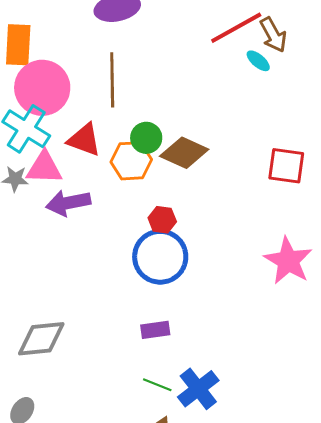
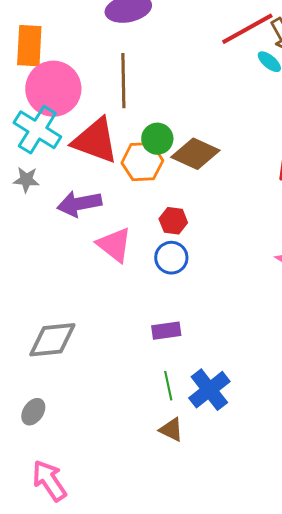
red triangle: (84, 140) -> (95, 141), size x1.4
pink triangle: (44, 168) -> (114, 245), moved, turned 36
blue circle: (160, 257) -> (171, 258), size x0.6
green line: (157, 385) -> (168, 386), turned 56

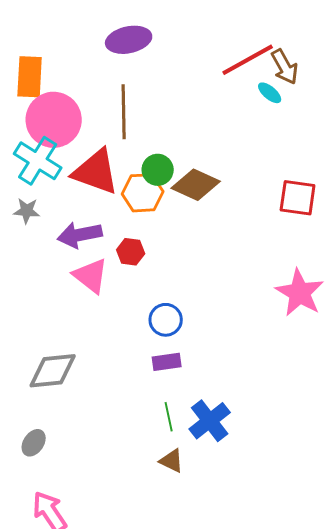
red hexagon: (173, 221) -> (131, 252), moved
pink triangle: (114, 245) -> (91, 276), moved
blue circle: (171, 258) -> (166, 320), moved

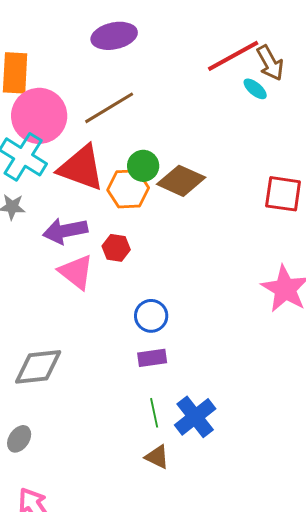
brown line: (124, 112) -> (109, 108), turned 60

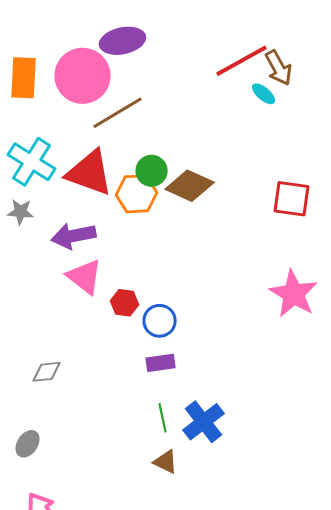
pink circle: (39, 116) -> (83, 76), moved
red hexagon: (116, 248) -> (125, 303), moved
gray diamond: (38, 367) -> (47, 372), size x0.6

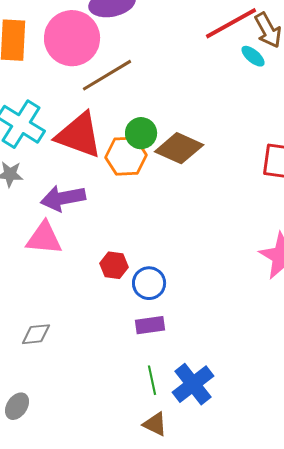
pink triangle: (85, 277) -> (44, 238), moved, turned -33

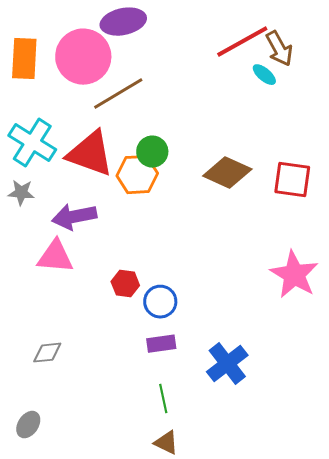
brown diamond: (179, 148) -> (227, 173), moved
blue cross: (193, 384) -> (227, 364), moved

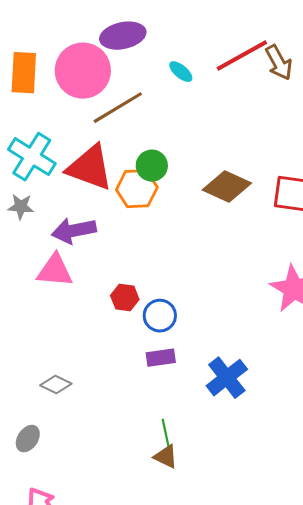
cyan ellipse: (264, 75) -> (181, 72), moved
gray diamond: (47, 353) -> (56, 385), moved, turned 32
green line: (163, 399) -> (166, 434), moved

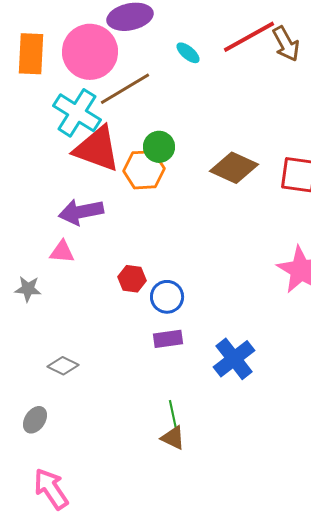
cyan cross: (32, 157) -> (77, 113), moved
gray star: (21, 207) -> (28, 289), moved
pink triangle: (55, 271) -> (62, 252), size x0.7

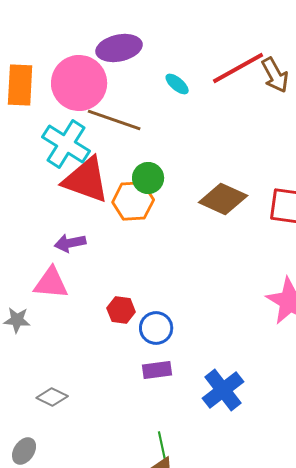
brown line: (125, 89) -> (114, 120), turned 50
purple arrow: (81, 212) -> (70, 243), size x0.7
pink triangle: (62, 252) -> (51, 283), size x1.4

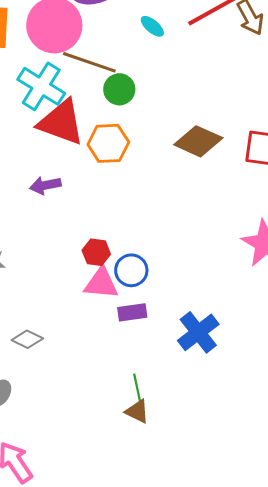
green circle: (148, 178) -> (119, 89), moved
pink triangle: (51, 283) -> (101, 283), moved

